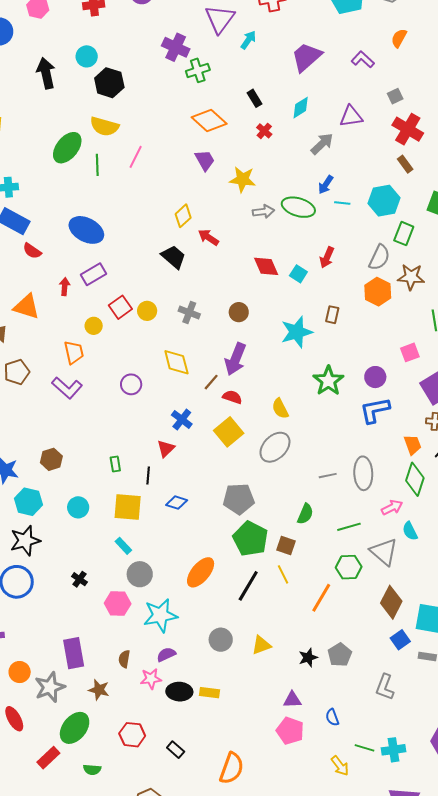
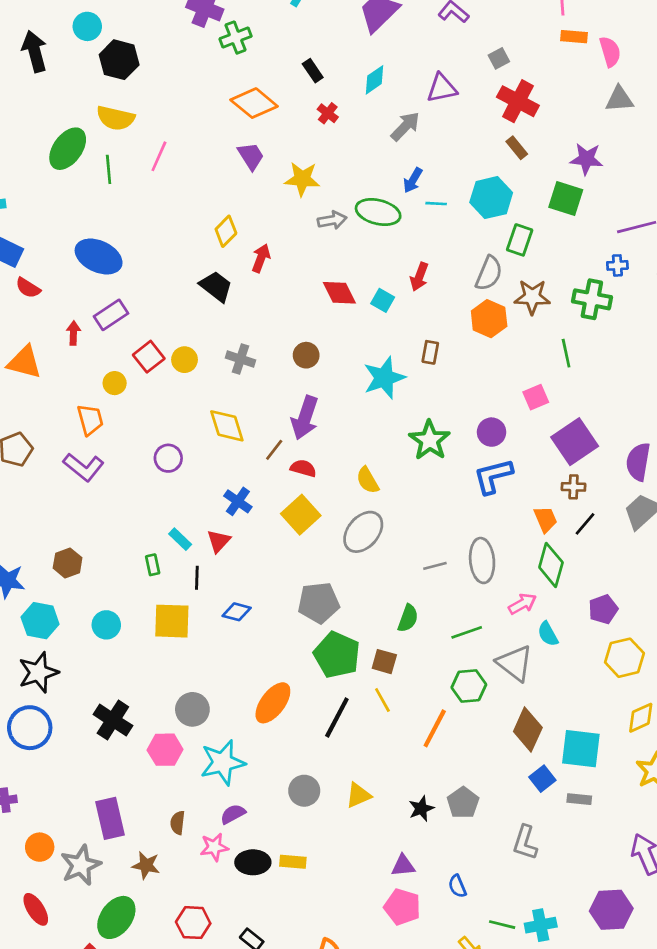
red arrow: (208, 237) -> (261, 258), turned 80
cyan rectangle: (123, 546) -> (180, 539), moved
black cross: (80, 579) -> (113, 720), size x1.8

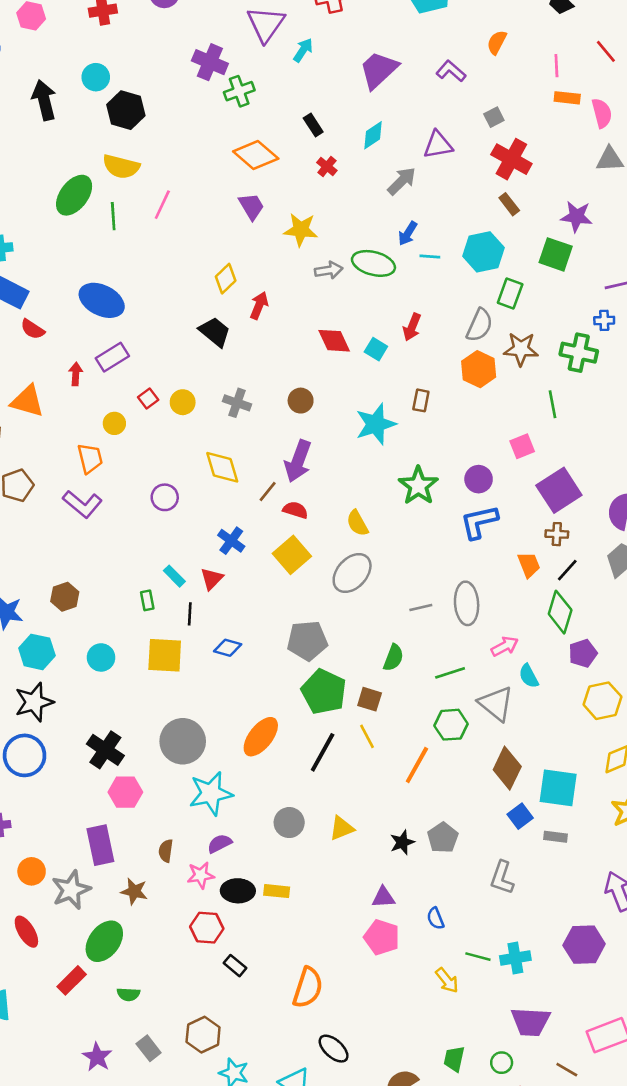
red square: (149, 357) -> (148, 399), size x0.7
green diamond: (551, 565) -> (560, 612), moved
gray circle: (192, 709) -> (183, 741), size x1.4
pink hexagon: (165, 750) -> (125, 792), moved
red hexagon: (193, 923) -> (207, 928), moved

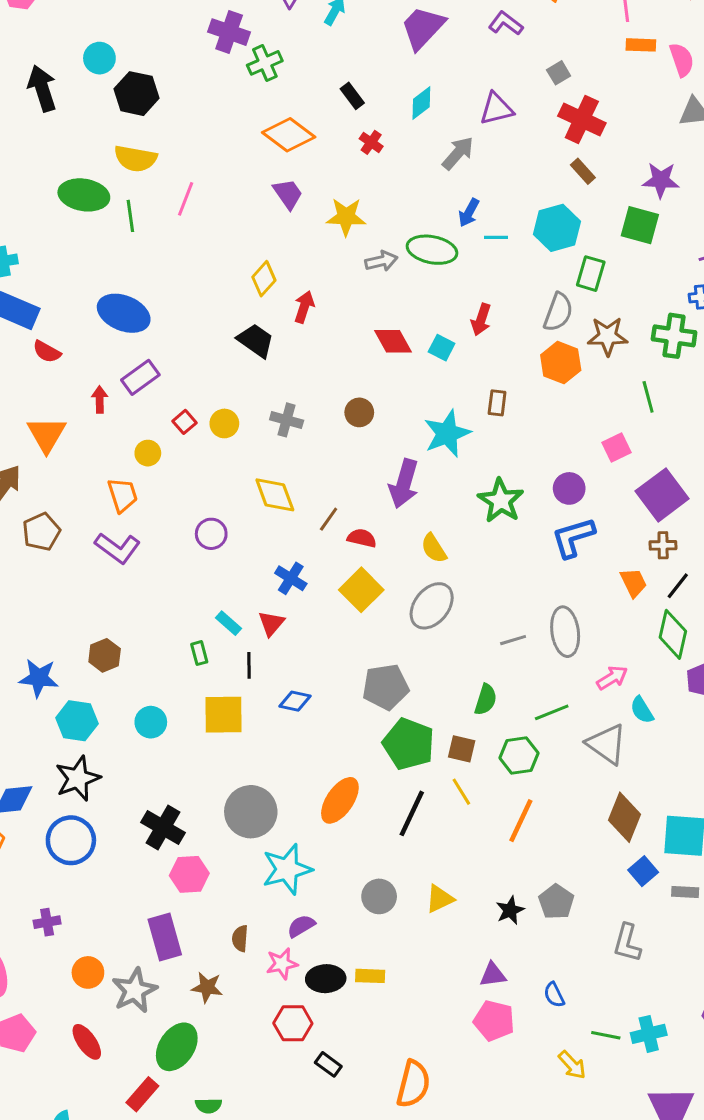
green ellipse: (74, 195) -> (84, 195), turned 66
orange triangle: (27, 401) -> (47, 434), turned 48
purple arrow: (298, 461) -> (404, 484), moved
green hexagon: (451, 725) -> (519, 756), moved

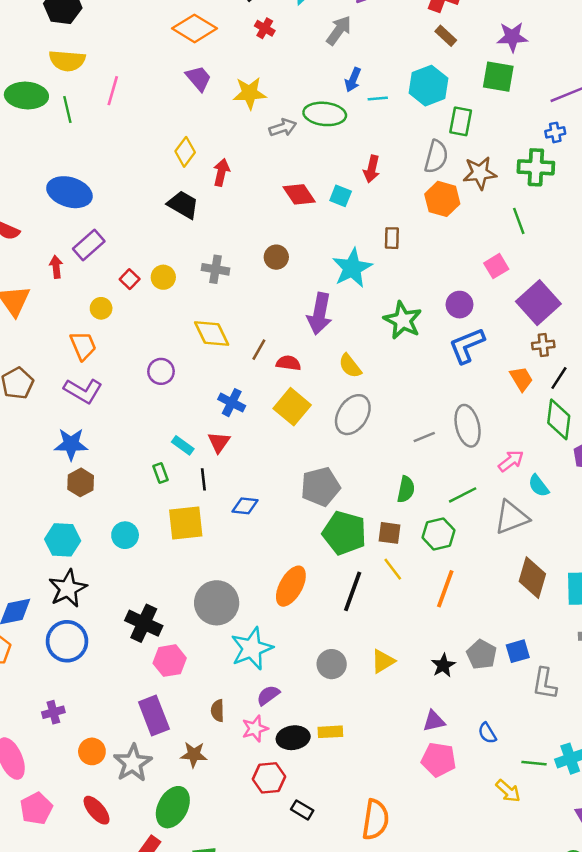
blue star: (39, 678) -> (71, 444), moved
gray triangle: (607, 744) -> (512, 517), turned -51
blue square: (643, 871) -> (518, 651), moved, turned 30

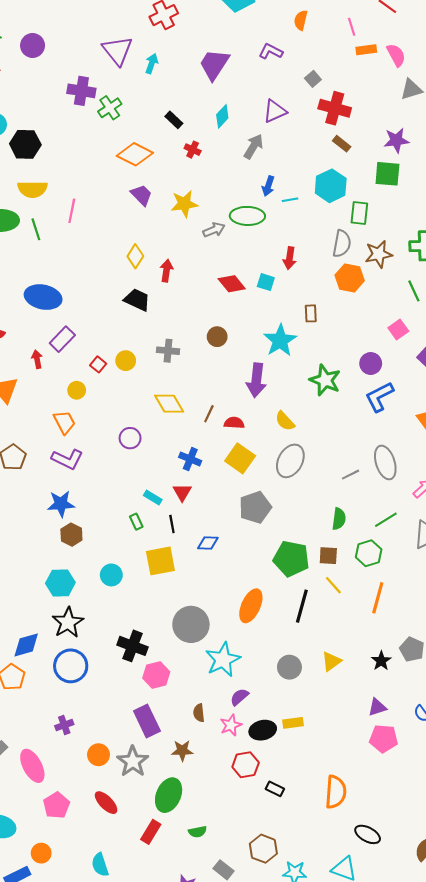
gray pentagon: (320, 487) -> (255, 507), moved

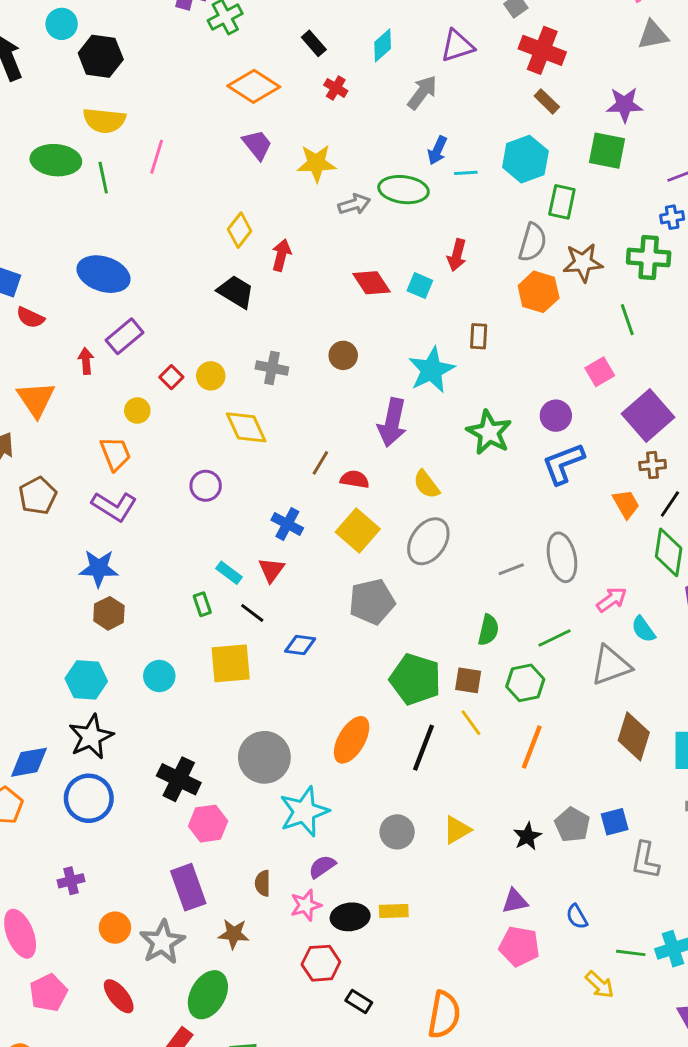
yellow diamond: (169, 404) -> (246, 427), moved
black line: (172, 524) -> (252, 613), turned -48

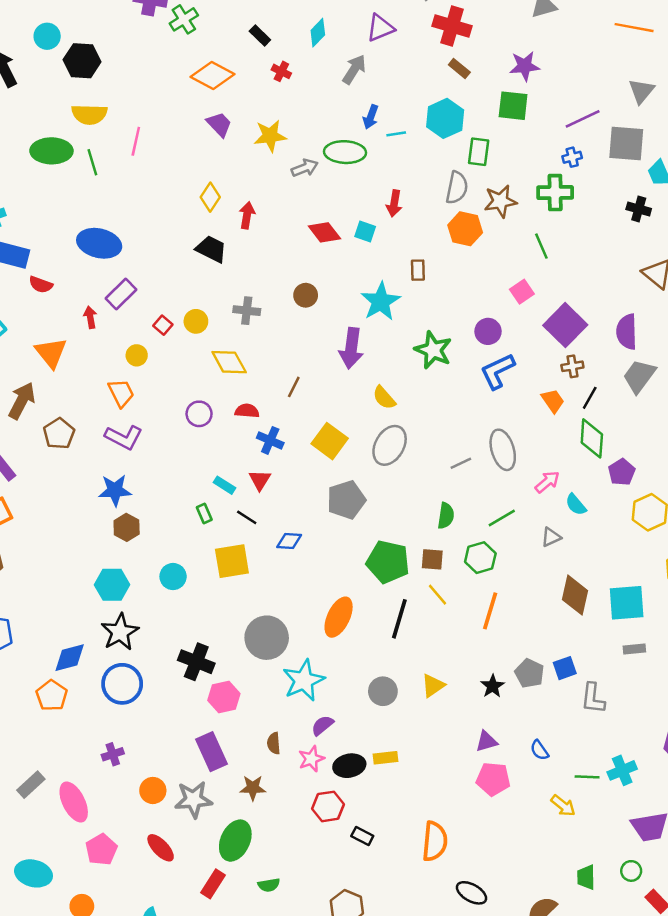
red semicircle: (355, 479) -> (247, 411), moved
gray triangle: (611, 665) -> (551, 537), size x0.6
gray star: (162, 942) -> (193, 799), turned 30

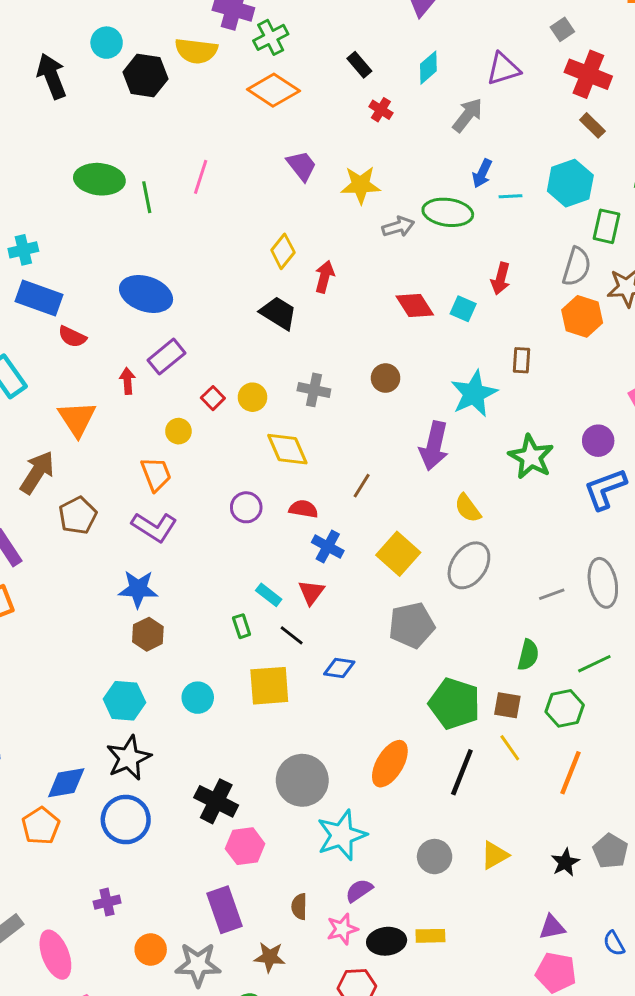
orange diamond: (212, 76) -> (273, 90), moved
yellow semicircle: (89, 114) -> (196, 51), moved

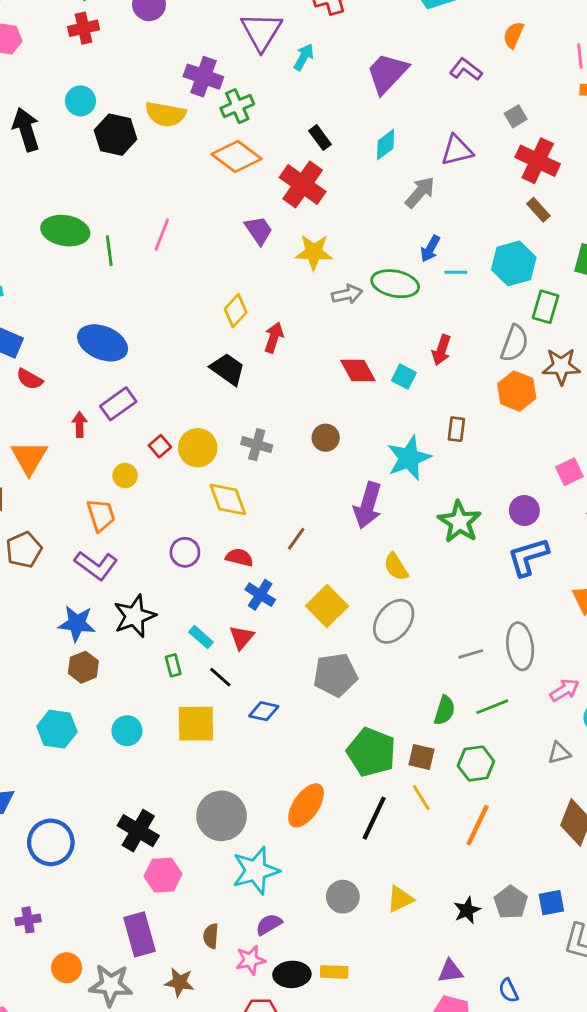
red cross: (381, 110) -> (303, 184), moved, size x2.0
yellow circle: (252, 397) -> (198, 448), size x1.4
green line: (594, 664) -> (492, 707), moved
black star: (129, 758) -> (135, 616), moved

